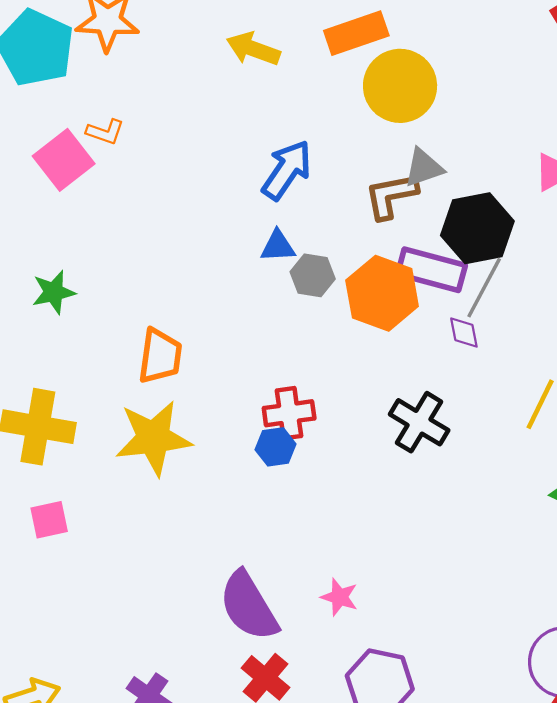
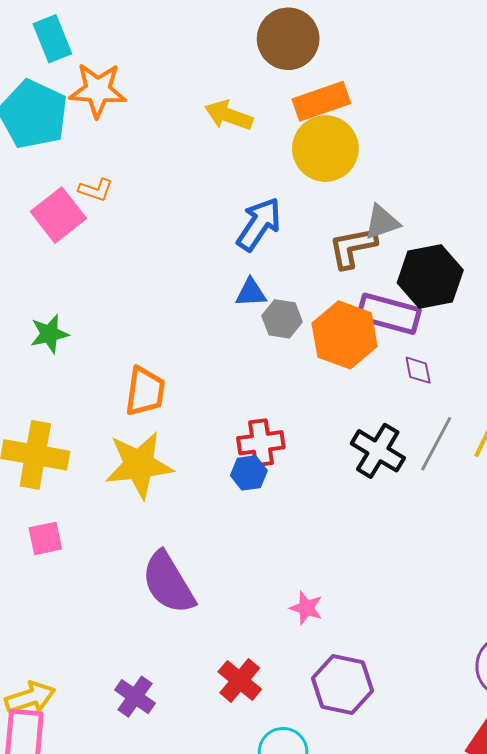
yellow circle: (400, 86) -> (325, 149), moved
gray line: (484, 288) -> (436, 444), moved
purple semicircle: (249, 606) -> (168, 583), moved

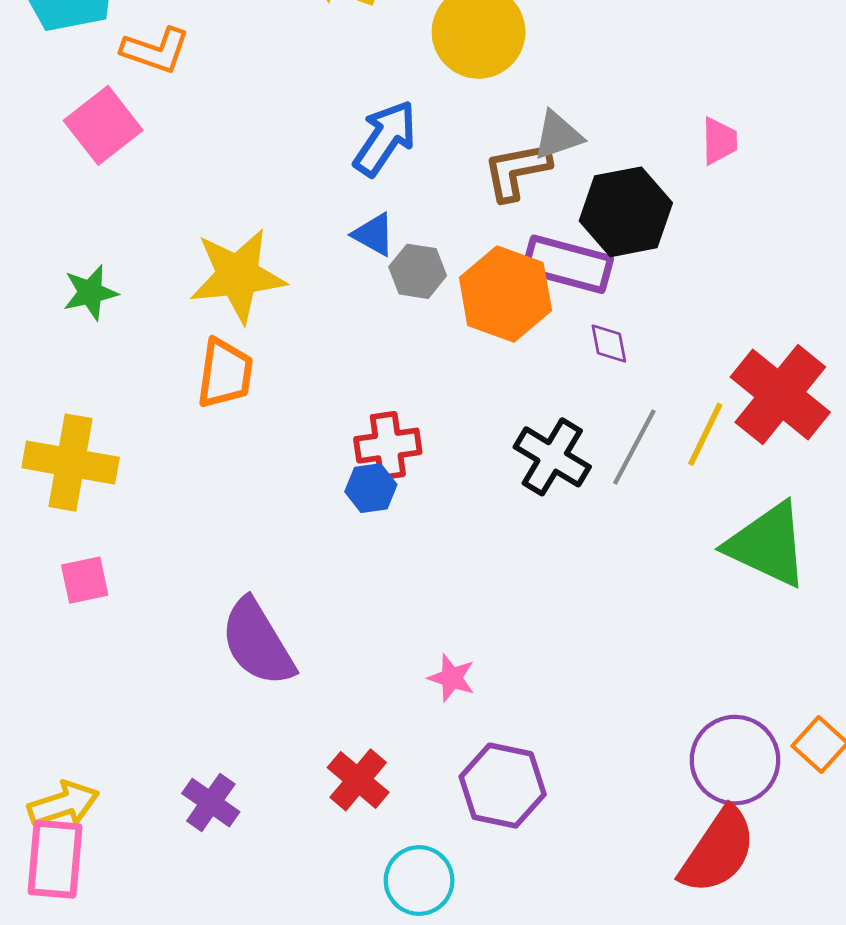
orange L-shape: (96, 190) -> (156, 50), moved, size x1.4
blue triangle: (251, 293) -> (374, 234), turned 32
yellow star: (139, 465) -> (238, 276), moved

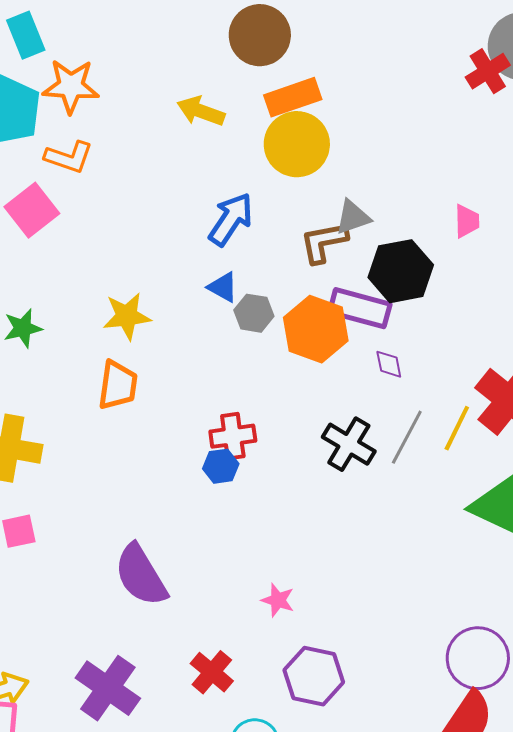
yellow star: (238, 276) -> (127, 316), size x0.7
purple cross: (211, 803) -> (108, 688), size x1.6

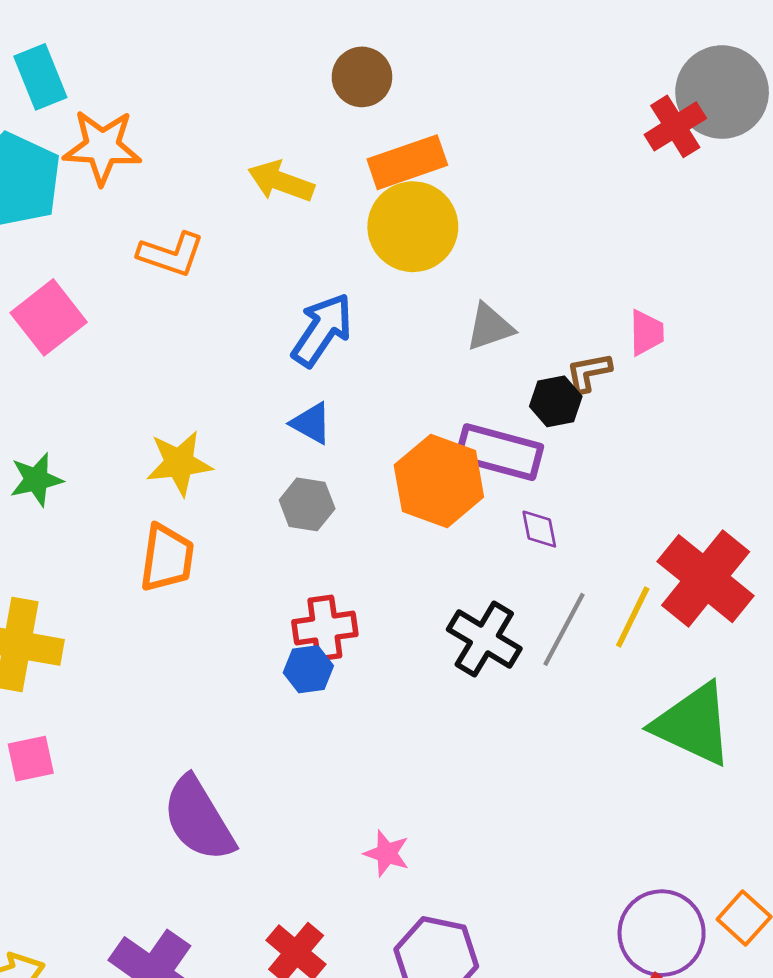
brown circle: (260, 35) -> (362, 77), size x0.7
orange L-shape: (69, 157) -> (171, 254), moved
brown L-shape: (324, 242) -> (589, 372), moved, size x0.7
black hexagon: (401, 271) -> (556, 401), size x0.6
gray hexagon: (254, 313) -> (307, 504), moved

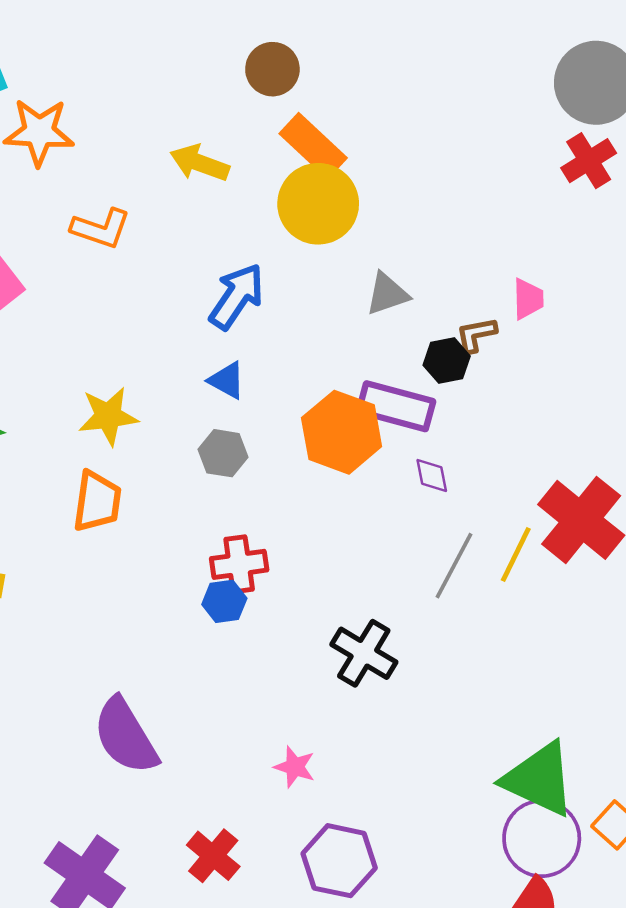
red cross: (675, 126) -> (589, 161), moved
orange rectangle: (407, 162) -> (313, 146), turned 62
black cross: (484, 639) -> (364, 653), moved
green triangle: (693, 724) -> (539, 779), moved

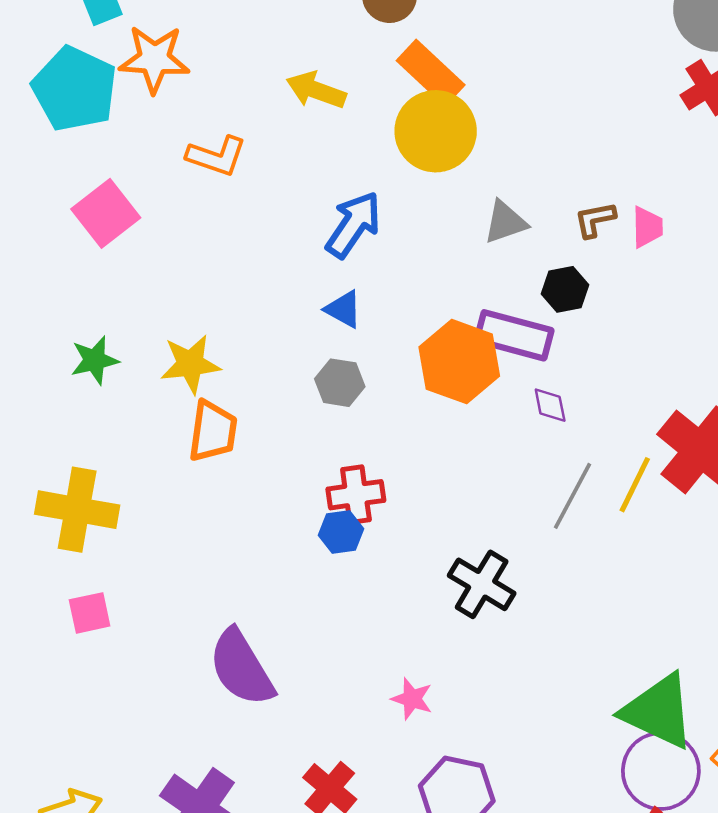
brown L-shape: (476, 335) -> (595, 220), moved
yellow star: (108, 416) -> (190, 364), moved

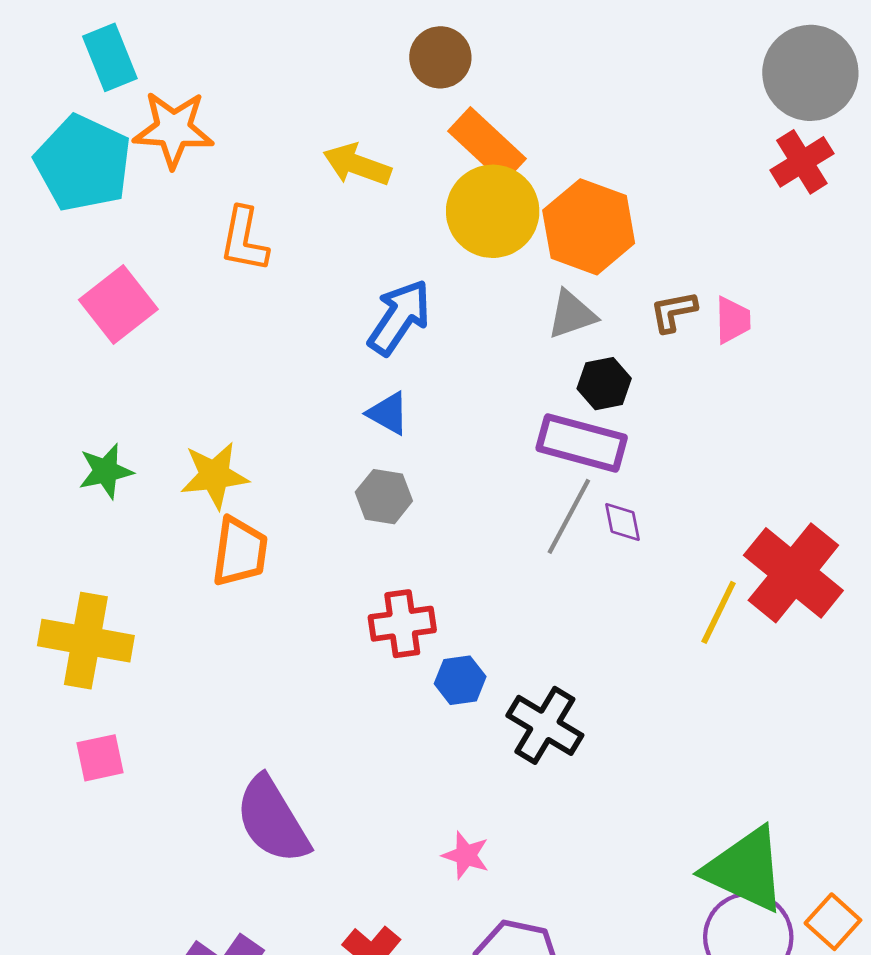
orange L-shape: (217, 156) -> (244, 240), turned 82
black hexagon: (565, 289) -> (604, 384), moved
orange hexagon: (459, 362) -> (589, 227), moved
gray line: (573, 496) -> (569, 516), moved
blue hexagon: (341, 532) -> (460, 680), moved

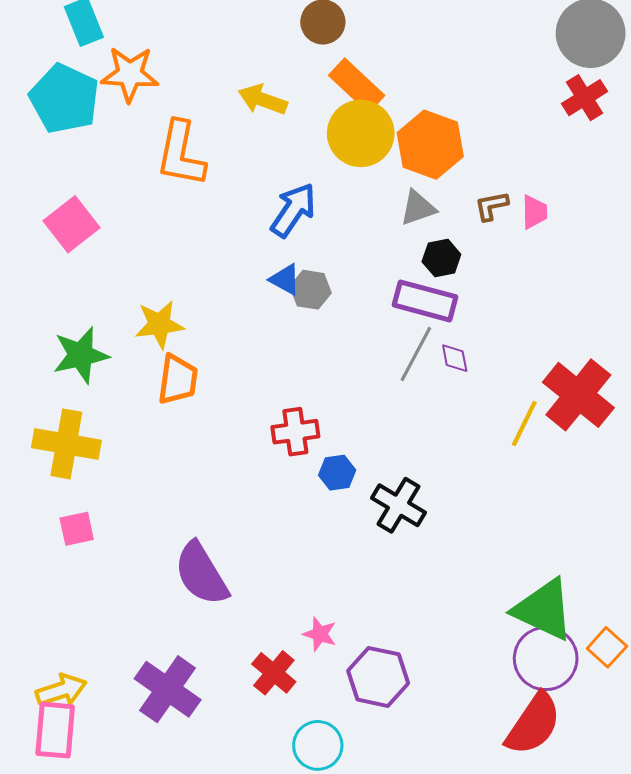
orange L-shape: (244, 240) -> (181, 154), size x1.4
pink square: (118, 305) -> (72, 224), moved
green star: (106, 471) -> (81, 355), moved, size x1.4
gray hexagon: (384, 497) -> (311, 290), moved
pink star: (466, 855) -> (320, 634), moved

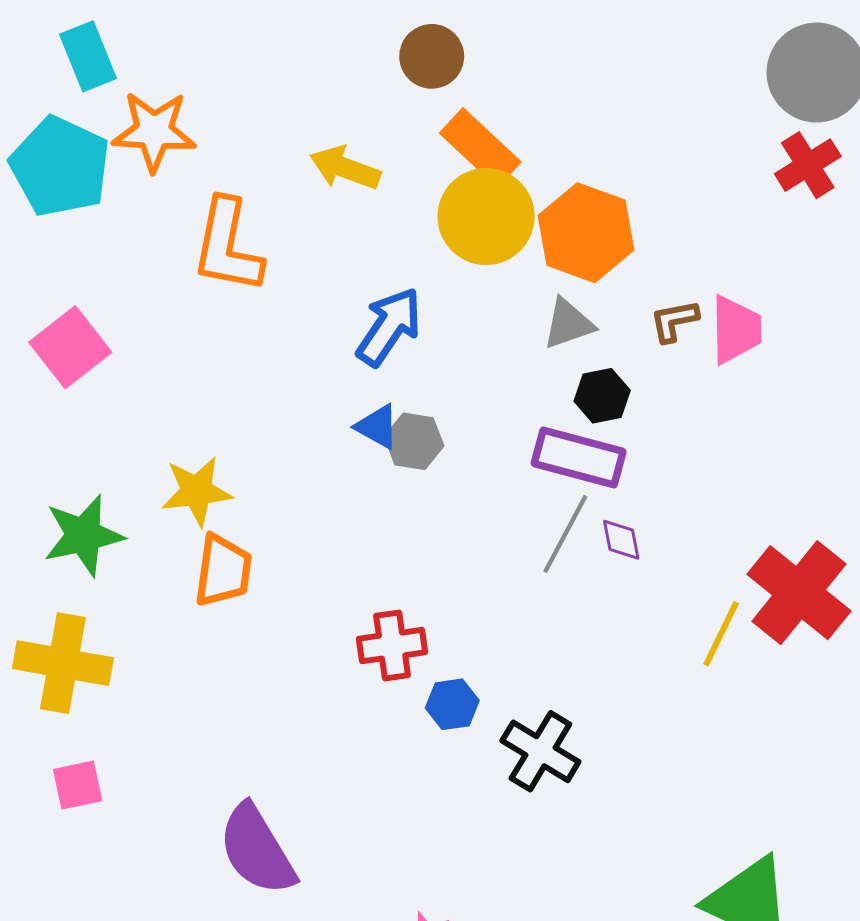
pink trapezoid: (534, 212) -> (736, 330), size x1.4

